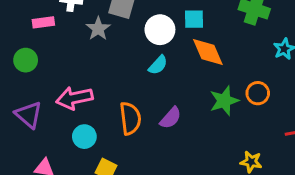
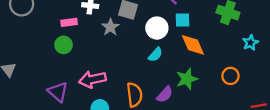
green circle: (26, 60) -> (64, 45), moved
green star: (224, 101) -> (187, 79), moved

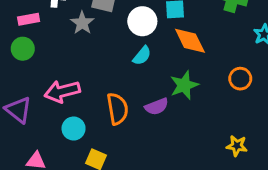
purple semicircle: (165, 94) -> (157, 107), turned 30

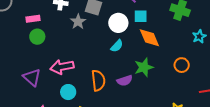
pink rectangle: (29, 19) -> (33, 19), moved

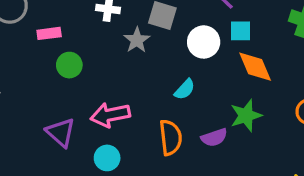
pink rectangle: (33, 19) -> (49, 33), moved
cyan semicircle: (117, 46) -> (185, 89), moved
cyan circle: (68, 92) -> (107, 158), moved

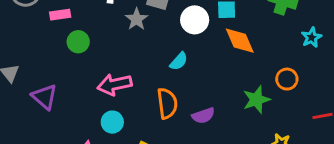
green star: (246, 116) -> (256, 100), moved
purple triangle: (61, 132) -> (44, 97), moved
purple semicircle: (214, 137) -> (203, 116), moved

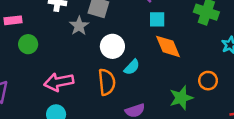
white circle: (195, 20) -> (112, 46), moved
cyan semicircle: (179, 61) -> (132, 67), moved
orange semicircle: (167, 103) -> (107, 82), moved

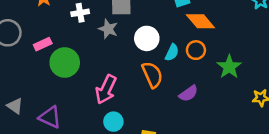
green circle: (28, 44) -> (65, 62), size x1.5
orange circle: (208, 81) -> (196, 50), moved
pink arrow: (59, 82) -> (106, 89), turned -36

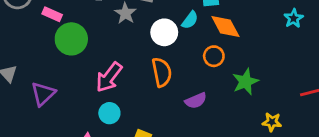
pink rectangle: (43, 44) -> (52, 14), turned 36
cyan semicircle: (172, 52) -> (190, 20), moved
purple triangle: (50, 117) -> (43, 94), turned 40

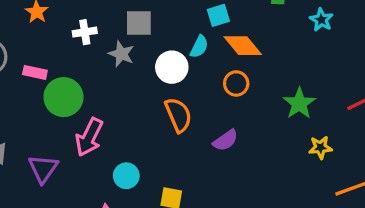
pink arrow: (109, 77) -> (89, 137), moved
green star: (245, 82) -> (299, 103), moved

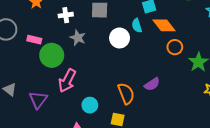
cyan semicircle: (199, 47) -> (137, 26), turned 136
gray star: (121, 54) -> (78, 38), moved
orange circle: (236, 83) -> (175, 47), moved
orange semicircle: (178, 115) -> (126, 94), moved

